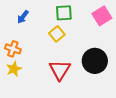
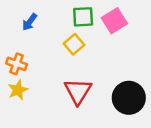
pink square: (102, 16) -> (114, 21), moved
black circle: (95, 61) -> (129, 98), moved

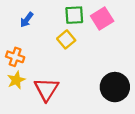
red triangle: (78, 91) -> (46, 89), moved

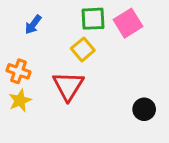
black circle: (115, 87) -> (144, 109), size x0.6
red triangle: (46, 89) -> (68, 86), moved

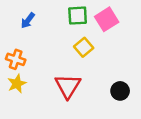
yellow square: (83, 49) -> (84, 47), moved
red triangle: (68, 86) -> (68, 86), moved

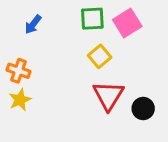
red triangle: (68, 86) -> (108, 95), moved

